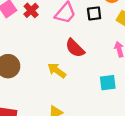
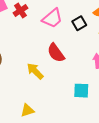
black square: (94, 13) -> (79, 23), turned -32

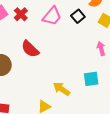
red semicircle: (56, 53) -> (30, 49), moved
yellow arrow: (35, 71) -> (61, 89), moved

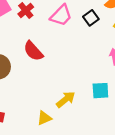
yellow arrow: (61, 89) -> (66, 99), turned 102

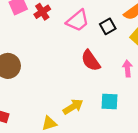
red semicircle: (33, 51) -> (91, 61), moved

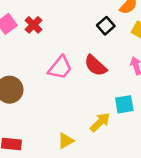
pink trapezoid: (78, 21) -> (60, 68), moved
yellow arrow: (73, 107) -> (100, 122), moved

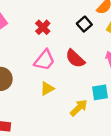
red cross: (34, 25) -> (43, 27), moved
yellow triangle: (66, 141) -> (47, 89), moved

